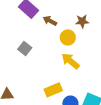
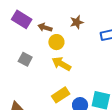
yellow circle: (68, 37) -> (56, 42), moved
yellow arrow: (70, 61) -> (61, 64), moved

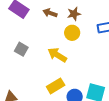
brown arrow: (45, 27) -> (50, 13), moved
yellow circle: (56, 42) -> (72, 33), moved

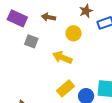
brown star: (74, 14) -> (86, 11), moved
gray square: (21, 49) -> (31, 41), moved

